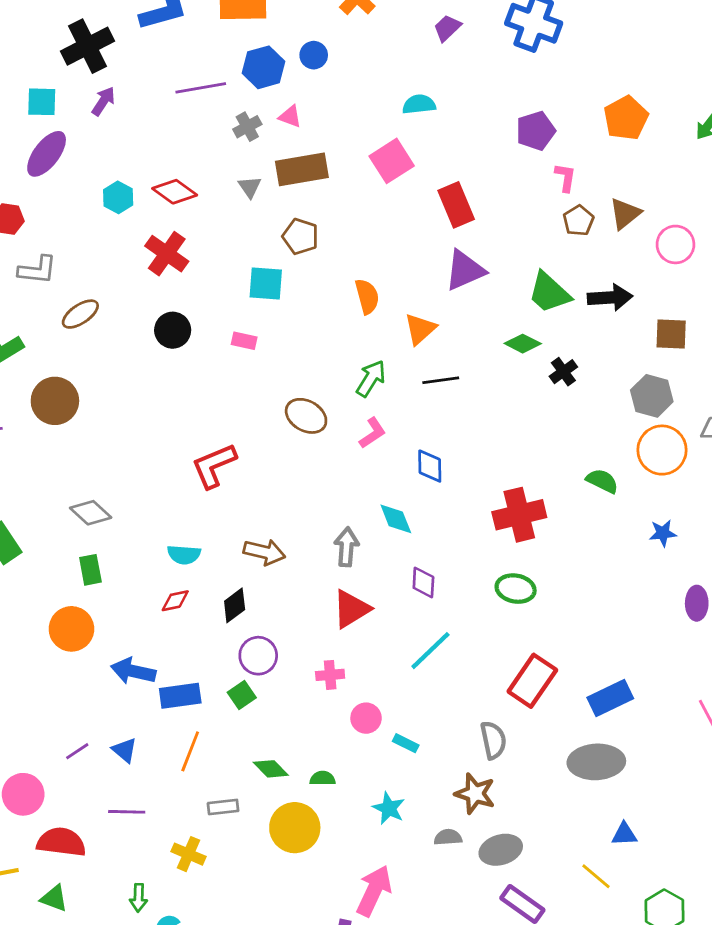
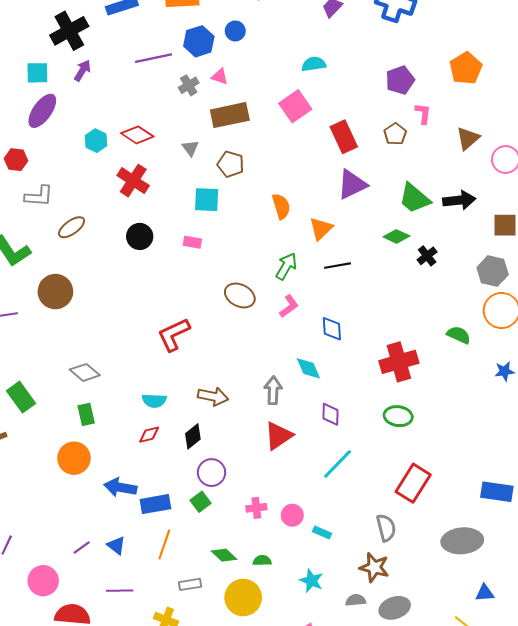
gray triangle: (250, 187) -> (190, 148), moved
brown pentagon: (578, 221) -> (395, 134), moved
pink cross: (330, 675) -> (256, 508), moved
blue rectangle: (610, 698) -> (497, 492), moved, turned 36

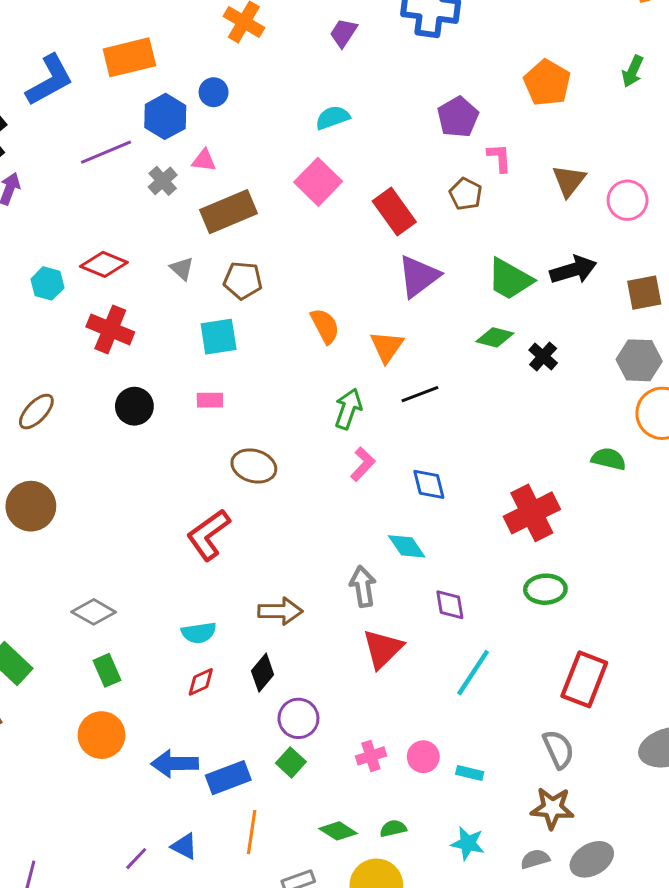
brown ellipse: (240, 295) -> (254, 466), moved

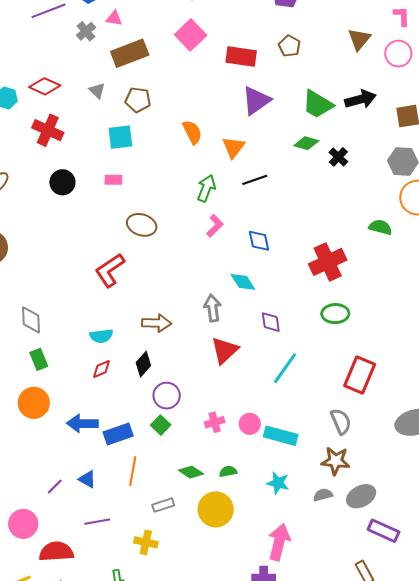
pink L-shape: (499, 158) -> (402, 16), moved
red rectangle: (394, 212) -> (241, 57), turned -48
gray diamond: (94, 612) -> (31, 320), turned 56
cyan rectangle: (470, 773) -> (281, 436), size x1.8

